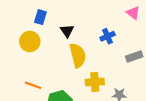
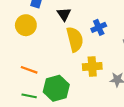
blue cross: (108, 36) -> (99, 27), moved

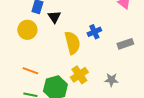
black triangle: (64, 14) -> (54, 17), moved
yellow cross: (92, 67) -> (79, 75), moved, turned -30

